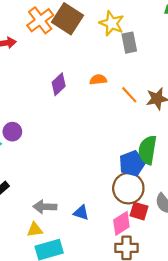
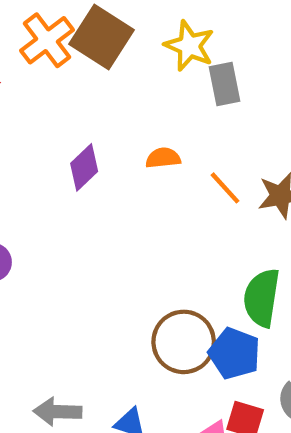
blue pentagon: (132, 164) -> (234, 353), moved, turned -30
brown circle: (128, 188) -> (184, 342), moved

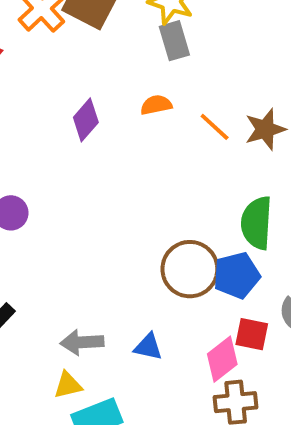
gray rectangle: (225, 84) -> (174, 41), moved
blue pentagon: (234, 353) -> (237, 275), turned -30

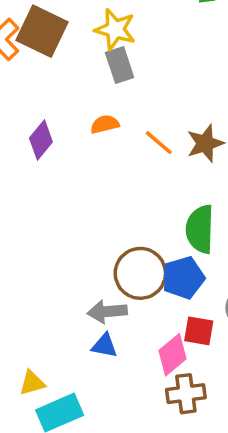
gray arrow: (82, 342) -> (107, 312), moved

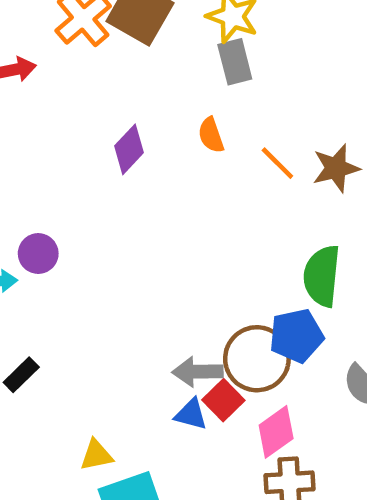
orange semicircle: (105, 124) -> (211, 135), turned -100
brown circle: (140, 273) -> (257, 359), moved
red square: (199, 331) -> (223, 400), moved, turned 32

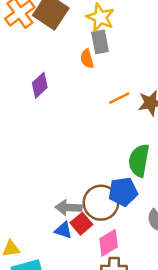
orange semicircle: (211, 135) -> (87, 59), moved
orange line: (277, 163) -> (119, 98), turned -75

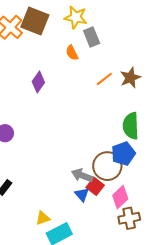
gray rectangle: (100, 42) -> (92, 37), moved
gray arrow: (69, 208) -> (82, 175), turned 30
blue triangle: (63, 230) -> (82, 194), turned 42

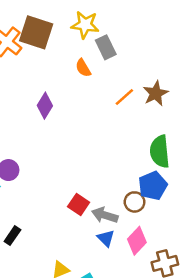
brown circle: (107, 166) -> (135, 202), size x0.6
red square: (95, 186) -> (79, 204), moved
pink diamond: (120, 197) -> (137, 241), moved

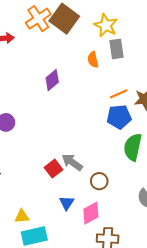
blue pentagon: (153, 186) -> (119, 117), moved
gray arrow: (105, 215) -> (72, 162), moved

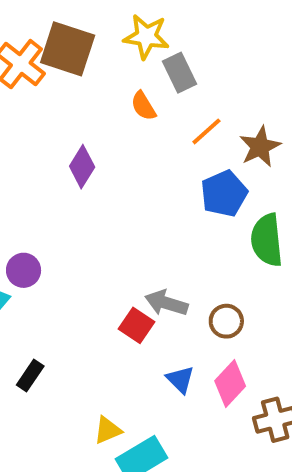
orange line: (119, 94) -> (206, 131), moved

